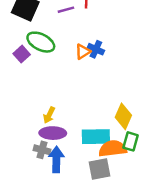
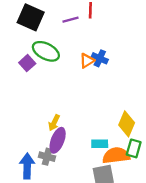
purple ellipse: (53, 133) -> (58, 140), turned -70
cyan rectangle: (96, 137) -> (100, 144), size x0.6
blue arrow: (56, 159) -> (27, 166), moved

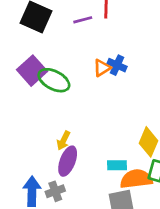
green ellipse: (46, 51) -> (54, 80), moved
purple square: (27, 63) -> (32, 71), size x1.5
gray cross: (47, 157) -> (55, 191), moved, turned -35

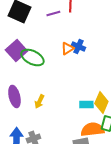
purple ellipse: (68, 161) -> (14, 96), moved, turned -35
cyan rectangle: (117, 165) -> (86, 104), moved

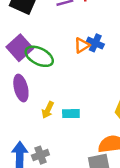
purple ellipse: (14, 96) -> (21, 88), moved
cyan rectangle: (86, 104) -> (71, 114), moved

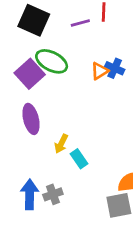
green ellipse: (39, 56) -> (52, 61), moved
cyan rectangle: (71, 114) -> (79, 159), moved, turned 56

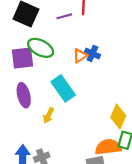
purple square: (30, 74) -> (23, 58), turned 35
cyan rectangle: (79, 159) -> (63, 88), moved, size x1.6

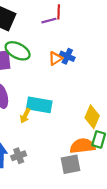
purple line: (64, 16) -> (49, 21), moved
cyan rectangle: (63, 88) -> (39, 105), moved, turned -45

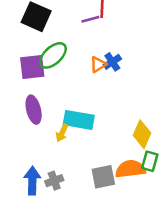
green ellipse: (18, 51) -> (53, 55), turned -70
blue cross: (67, 56) -> (112, 62), turned 32
gray square: (71, 164) -> (103, 177), moved

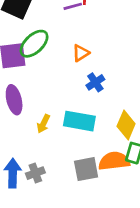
blue cross: (112, 62) -> (95, 82), moved
cyan rectangle: (79, 120) -> (79, 121), moved

